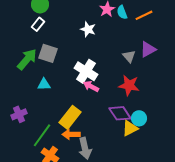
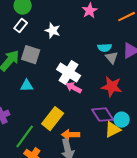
cyan semicircle: (122, 12) -> (105, 48), moved, turned -72
white star: (88, 29) -> (53, 31), moved
orange arrow: (71, 134) -> (71, 135), moved

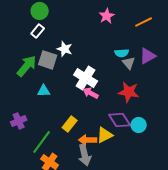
white star: (53, 31) -> (65, 49), moved
yellow rectangle: (53, 119) -> (70, 124), size x0.7
yellow triangle: (113, 130) -> (105, 135), moved

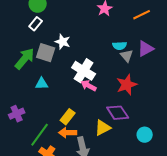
red star: (129, 92) -> (127, 85), turned -30
cyan circle: (139, 125) -> (145, 135), moved
orange arrow: (88, 140) -> (68, 133), moved

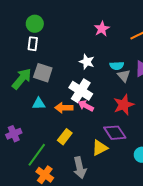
white rectangle: (36, 24) -> (33, 44), turned -32
white star: (63, 42) -> (87, 62), moved
orange arrow: (68, 133) -> (64, 108), moved

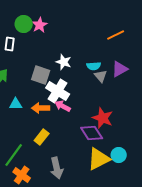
green circle: (35, 24) -> (24, 24), moved
pink star: (102, 29) -> (40, 25), moved
gray square: (43, 73) -> (41, 75), moved
red star: (124, 105) -> (103, 118), moved, turned -30
yellow triangle: (100, 148) -> (99, 159), moved, size x1.4

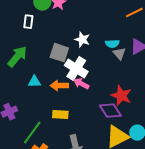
yellow rectangle: (42, 137) -> (60, 115), turned 56

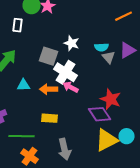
green line: (32, 133) -> (22, 136), turned 55

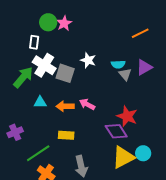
white cross: (66, 72) -> (44, 65), moved
green line: (22, 136) -> (38, 153), turned -35

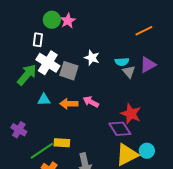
purple cross: (15, 132) -> (19, 130), turned -35
yellow rectangle: (66, 135) -> (62, 143), moved

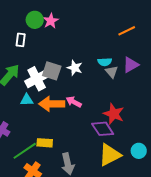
white star: (92, 58) -> (75, 68), moved
white cross: (48, 63) -> (37, 79), moved, turned 30
orange arrow: (69, 104) -> (52, 104), size x1.4
cyan circle: (147, 151) -> (139, 151), moved

